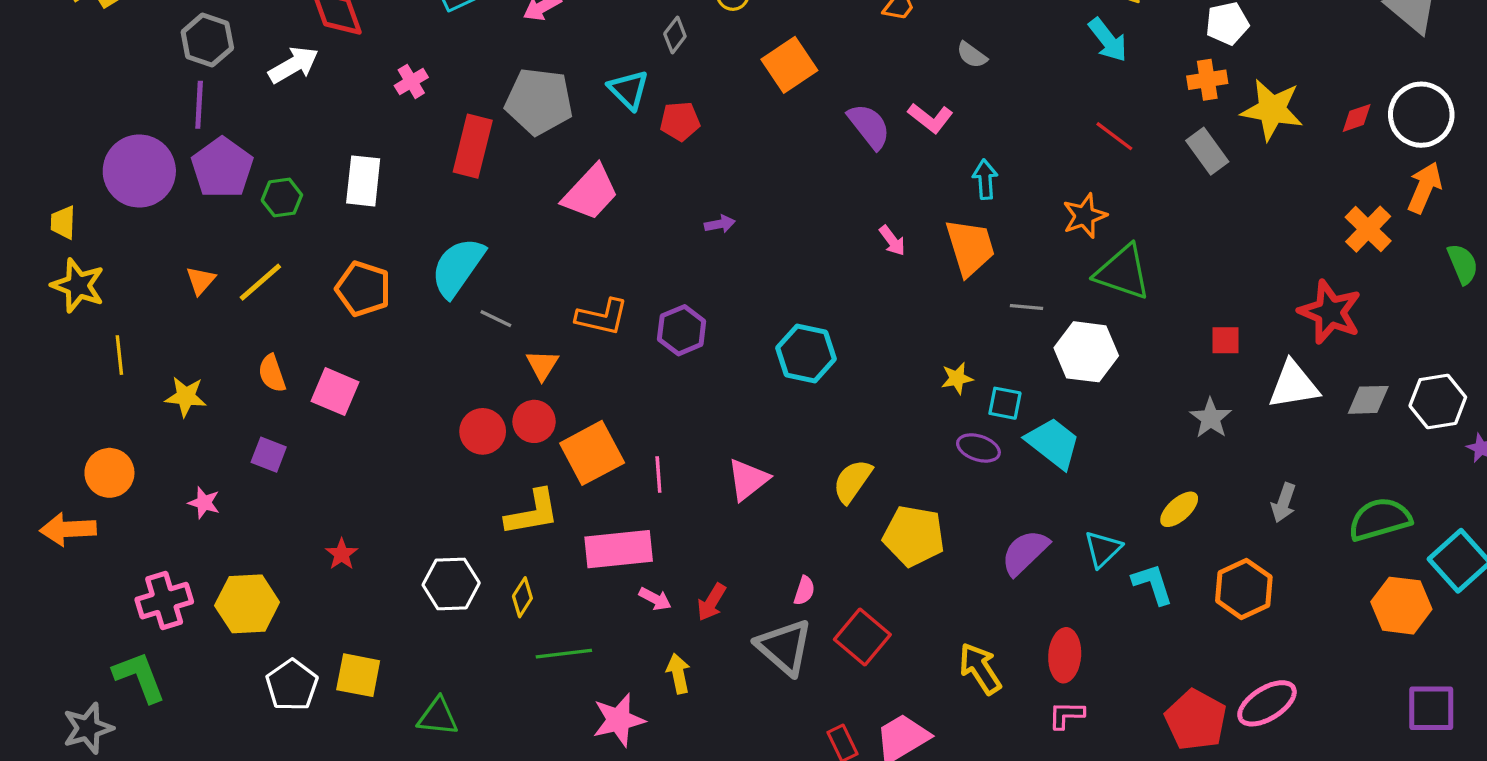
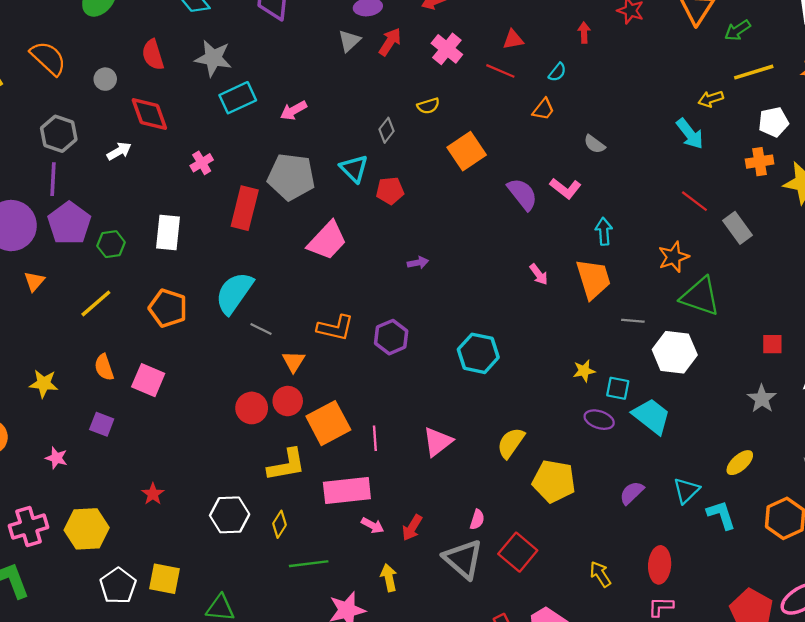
white arrow: (294, 65) -> (119, 151), size x0.7
gray rectangle: (1207, 151) -> (737, 228), moved
orange triangle: (201, 280) -> (34, 281), moved
purple semicircle: (1025, 552) -> (632, 493), size x0.7
yellow arrow: (980, 669) -> (600, 574), size x0.7

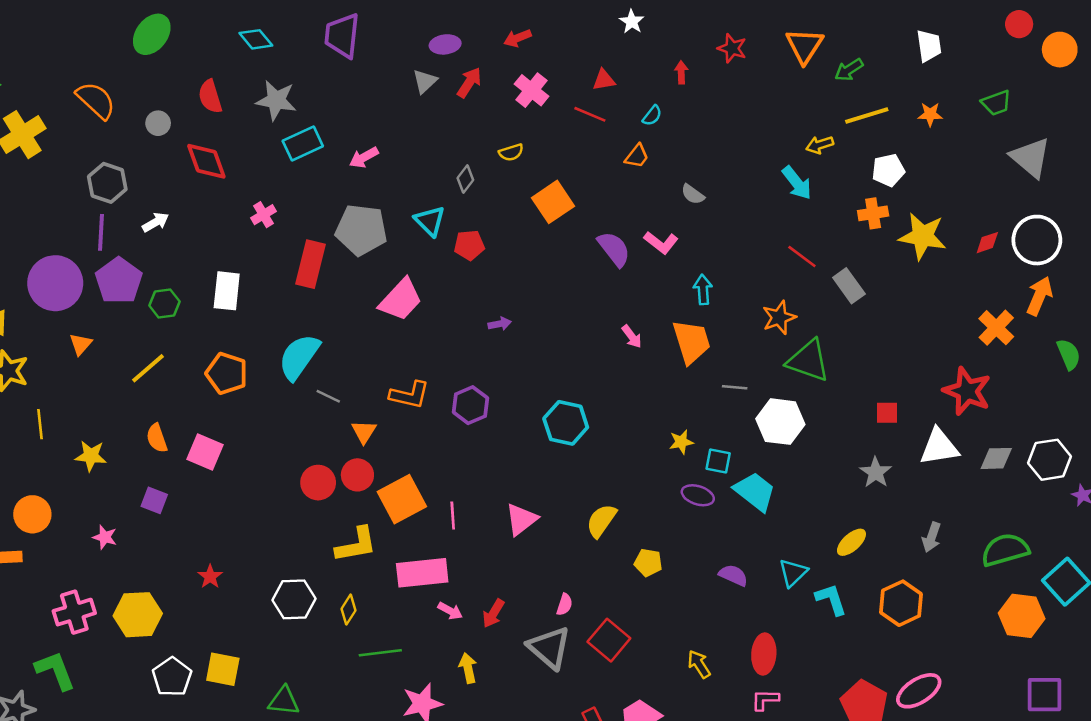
white arrow: (119, 151) -> (156, 222), moved
yellow pentagon: (554, 481) -> (648, 563), size x0.6
purple semicircle: (632, 493) -> (733, 575), turned 68

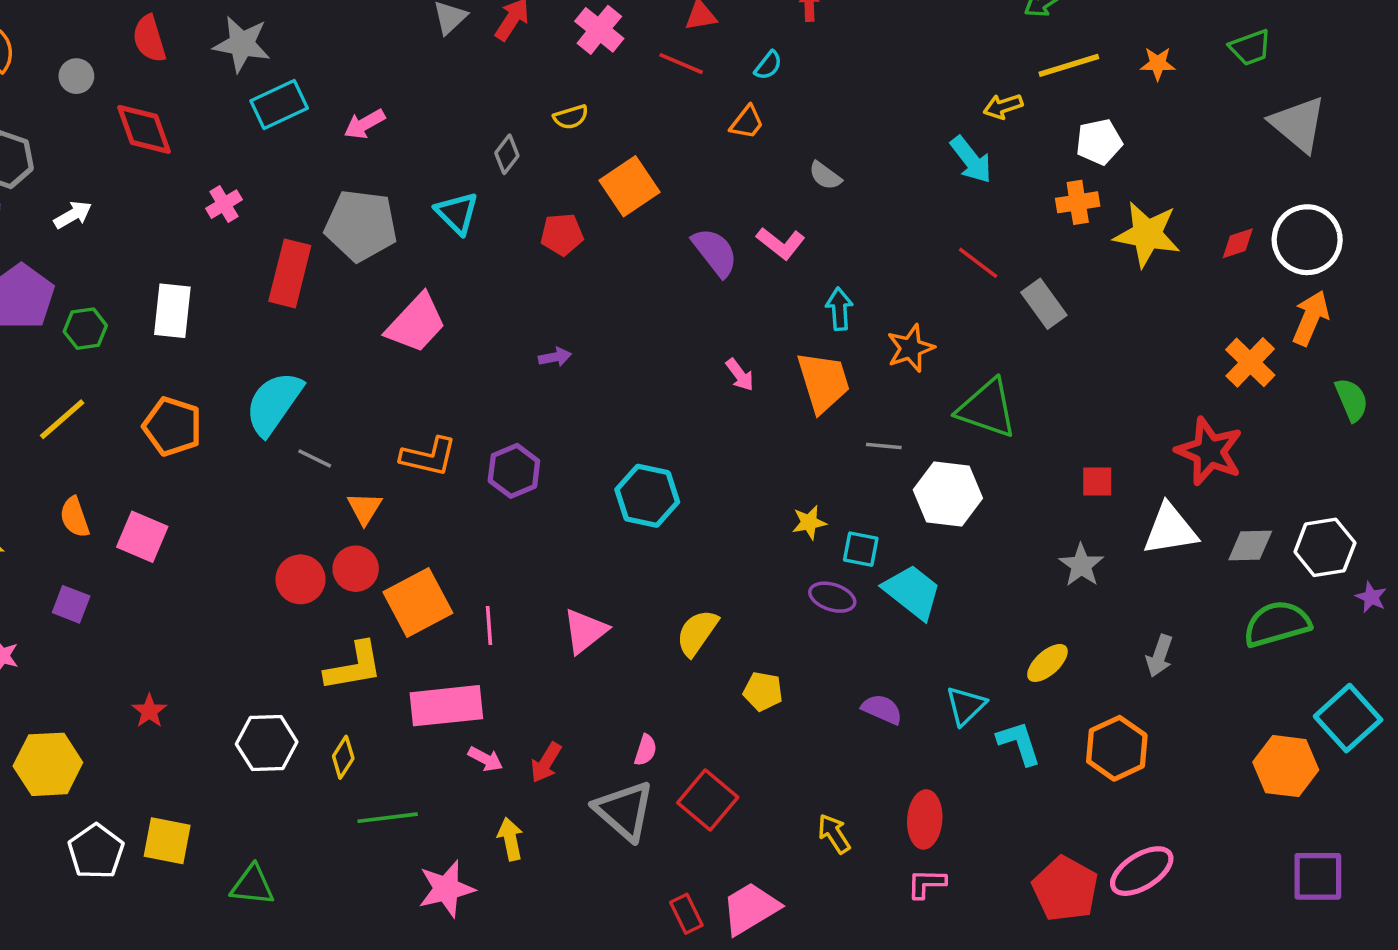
red pentagon: (469, 245) -> (562, 234), moved
orange star: (779, 317) -> (911, 348), moved
green semicircle: (1005, 550) -> (1277, 624), moved

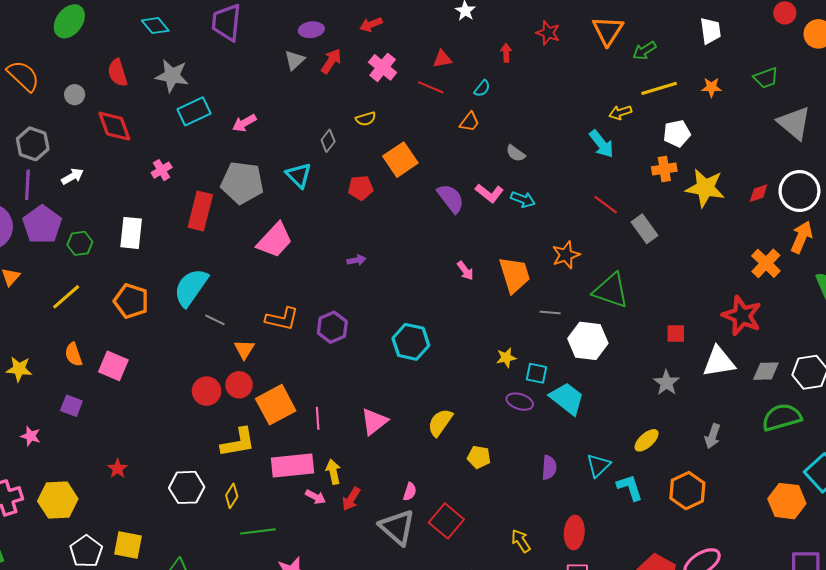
cyan arrow: (839, 309) -> (523, 199), moved, turned 115
purple semicircle: (882, 709) -> (549, 468), turned 70
yellow arrow: (510, 839) -> (333, 472), moved

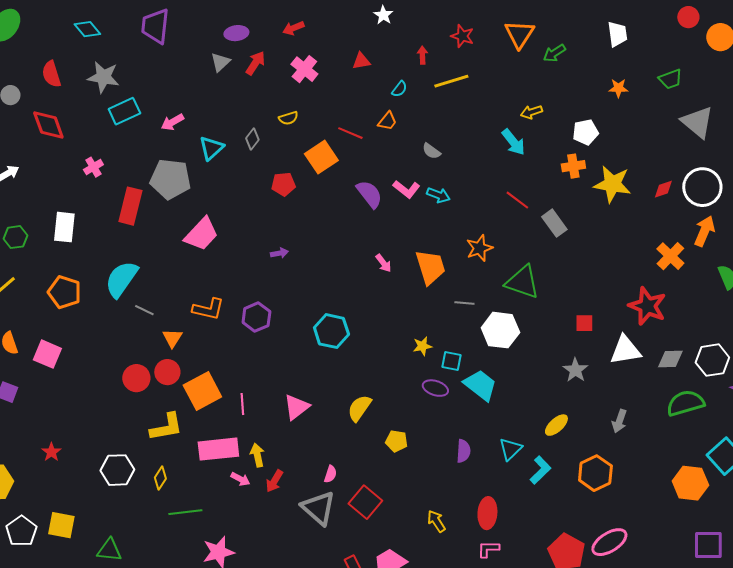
red line: (431, 87) -> (350, 133), moved
yellow line: (659, 88) -> (451, 81), moved
cyan triangle: (299, 175) -> (211, 148), moved, turned 32
cyan L-shape: (630, 487) -> (540, 470), turned 64

